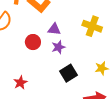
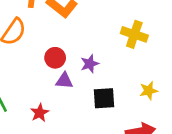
purple triangle: (54, 29) -> (64, 81), moved
black square: (68, 73) -> (104, 98), turned 30

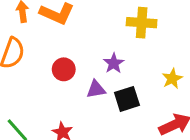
purple star: (90, 64) -> (114, 63), moved
purple triangle: (64, 81) -> (96, 89), moved

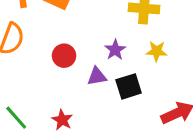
yellow star: (172, 79) -> (157, 51), moved, turned 30

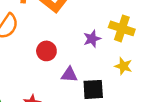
purple star: (115, 50) -> (92, 39), moved

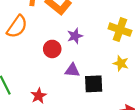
purple star: (92, 39) -> (75, 36), moved

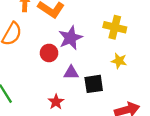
purple star: (75, 36) -> (70, 38), size x1.5
red star: (39, 96) -> (56, 102), moved

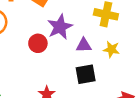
purple triangle: (71, 72) -> (84, 45), moved

